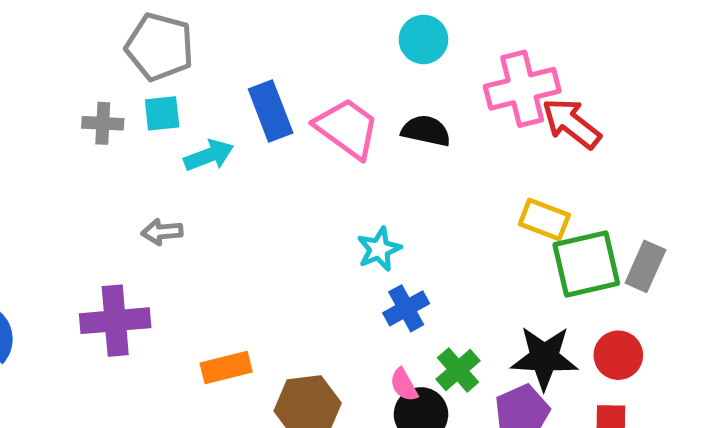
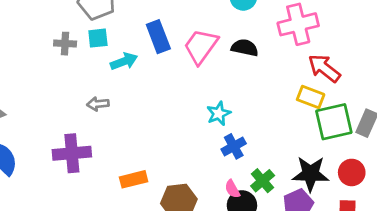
red arrow: (571, 123) -> (324, 68), moved
pink trapezoid: (347, 128) -> (201, 46), turned -90

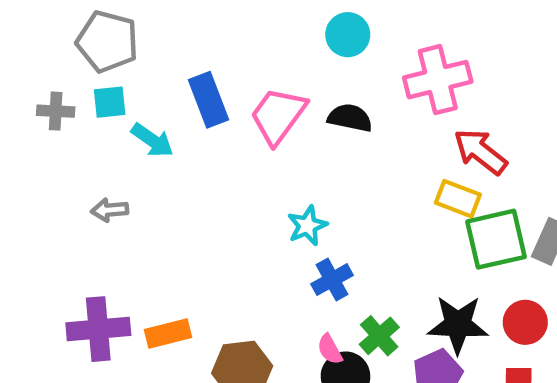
cyan arrow: (124, 61) -> (152, 140), turned 56
purple cross: (72, 153) -> (98, 329), moved

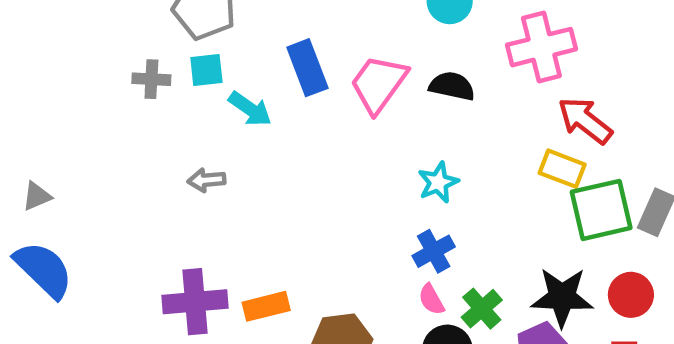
cyan star: (307, 226) -> (438, 182), moved
pink semicircle: (330, 349) -> (431, 299), moved

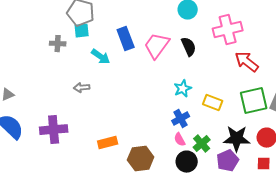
cyan square: (206, 70) -> (82, 31), moved
black semicircle: (452, 86) -> (189, 47), turned 54
yellow rectangle: (562, 169) -> (213, 103), moved
purple cross: (195, 302) -> (54, 130), moved

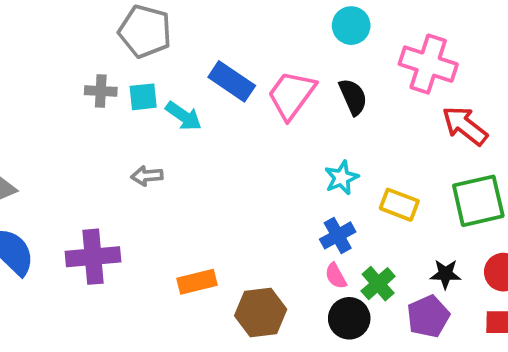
pink cross: (228, 30) -> (428, 64), turned 32
cyan square: (82, 31) -> (143, 97), moved
blue rectangle: (126, 39) -> (232, 81), turned -35
black star: (237, 139) -> (446, 274), size x0.6

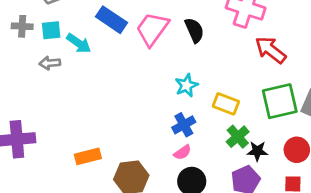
gray arrow: (147, 176) -> (50, 63), moved
pink semicircle: (336, 276) -> (183, 152), turned -96
green cross: (378, 284) -> (238, 137), moved

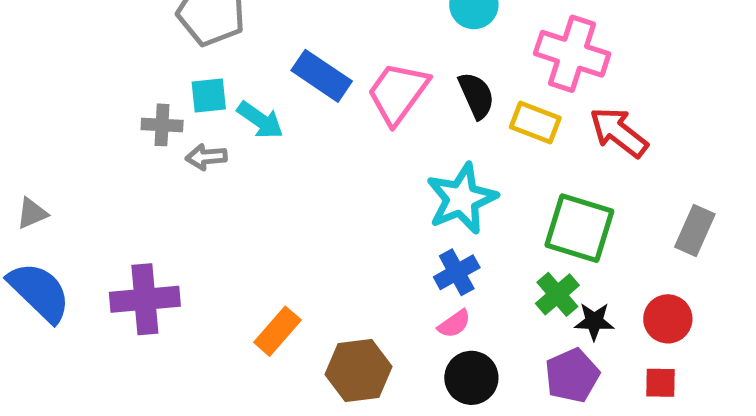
gray cross: (22, 26) -> (162, 125), moved
cyan star: (186, 85) -> (462, 199), size x1.6
green square: (280, 101) -> (579, 228), moved, turned 30
yellow rectangle: (226, 104) -> (535, 122), moved
orange rectangle: (88, 156) -> (277, 331), turned -35

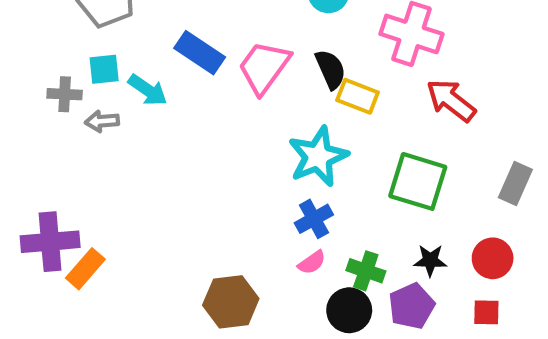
yellow rectangle: (535, 122) -> (358, 96), moved
green cross: (557, 294) -> (366, 271), moved, turned -30
orange rectangle: (277, 331) -> (85, 269), moved
black circle: (471, 378) -> (349, 310), moved

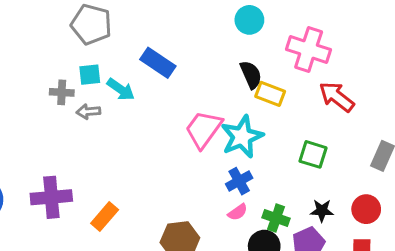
pink trapezoid: (264, 67) -> (204, 129), moved
green square: (418, 181) -> (313, 154), size x0.7
orange rectangle: (85, 269) -> (105, 217), moved

